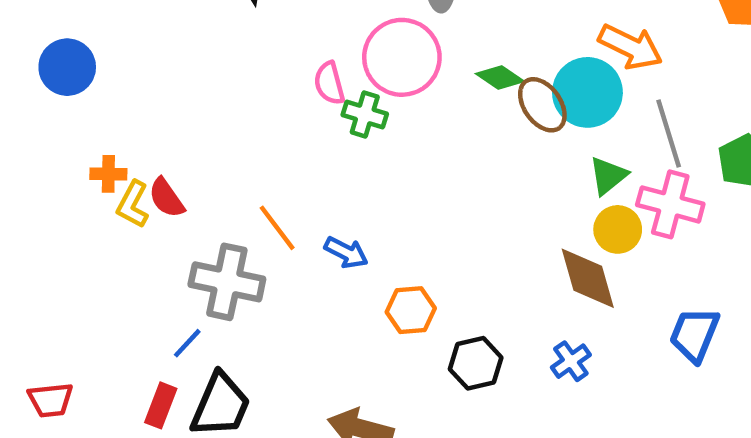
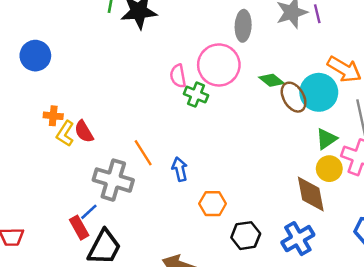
blue arrow: (346, 253) -> (180, 169), turned -135
blue cross: (571, 361) -> (298, 239), size x1.5
red rectangle: (161, 405) -> (79, 228), moved, turned -55

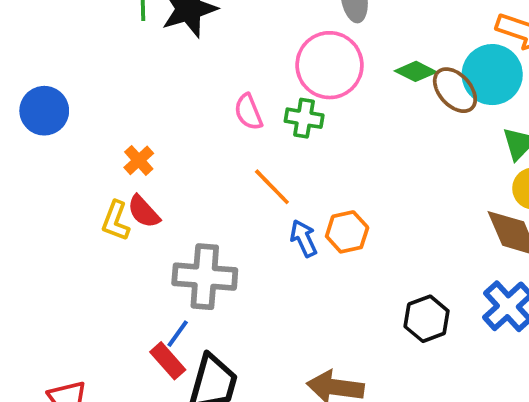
pink semicircle: (178, 76) -> (248, 112), moved
orange cross: (53, 116) -> (139, 160), moved, turned -36
orange line: (143, 153) -> (272, 187), moved
orange hexagon: (213, 204) -> (347, 232), moved

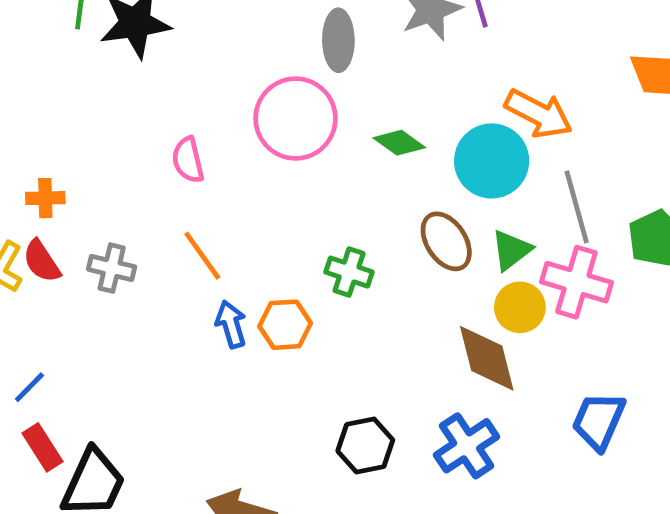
brown ellipse: (455, 90) -> (446, 241), moved
green cross: (304, 118) -> (349, 272), moved
orange cross: (139, 160) -> (45, 198), turned 32
gray cross: (205, 277) -> (112, 268), moved, size x0.6
blue line: (178, 334) -> (29, 387), moved

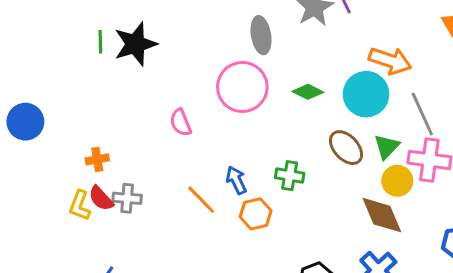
orange line: (202, 256) -> (201, 200), moved
gray cross: (112, 268) -> (127, 198), moved
blue arrow: (231, 324) -> (236, 180), moved

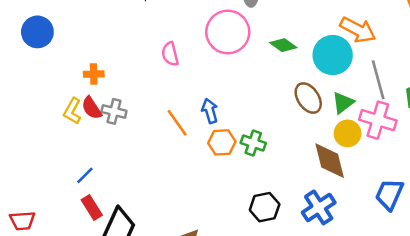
green cross: (290, 176) -> (253, 143), moved

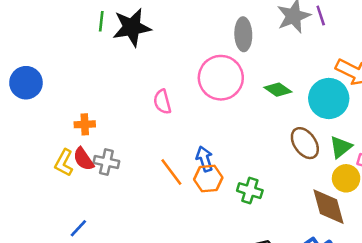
orange hexagon: (222, 142) -> (208, 179), moved

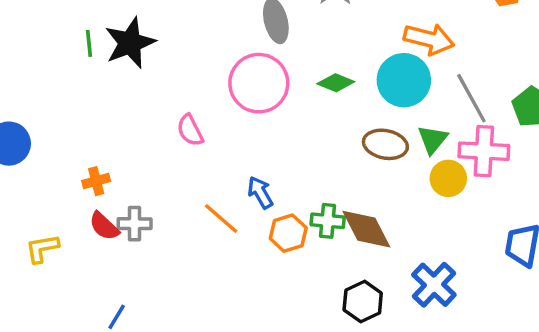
brown ellipse: (305, 143) -> (385, 144), turned -32
yellow L-shape: (64, 163) -> (42, 248), moved, turned 64
orange hexagon: (208, 179) -> (288, 233), moved
brown diamond: (329, 207) -> (366, 229), moved

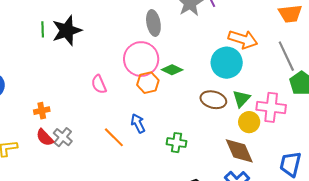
green diamond: (336, 83) -> (172, 70), moved
gray line: (471, 98) -> (286, 56), moved
gray cross: (135, 224) -> (63, 137), turned 36
brown diamond: (366, 229) -> (239, 151), moved
orange hexagon: (288, 233) -> (148, 83), moved

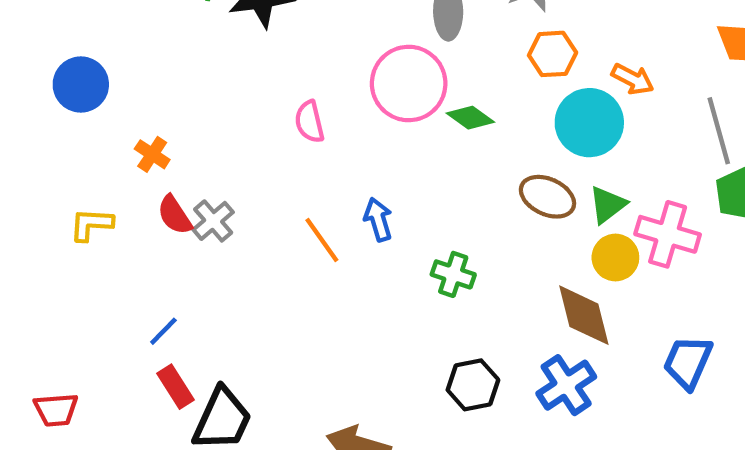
orange arrow: (243, 39) -> (633, 79), size x0.7
orange hexagon: (148, 83) -> (553, 54), moved
orange cross: (42, 111) -> (152, 154), moved, turned 35

